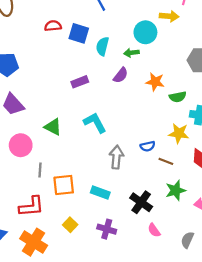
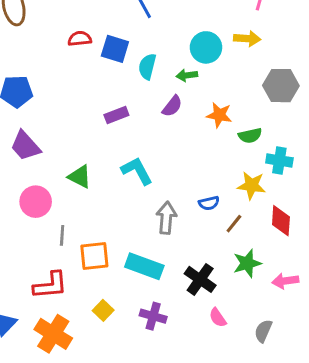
yellow arrow: (169, 16) -> (247, 39), moved
brown line: (166, 161) -> (234, 224), turned -72
cyan rectangle: (100, 193) -> (144, 266), size x1.4

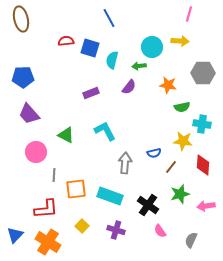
orange star: (219, 115) -> (168, 85), moved

